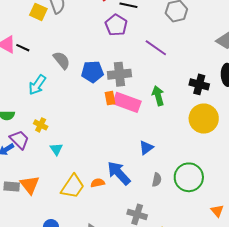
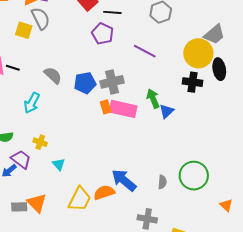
yellow circle: (204, 119) -> (198, 53), moved
blue triangle: (146, 148) -> (167, 111), moved
orange semicircle: (98, 183) -> (104, 192), size x1.5

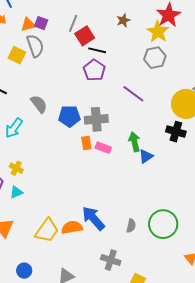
black line: (112, 12) -> (97, 50), moved
pink rectangle: (123, 109) -> (103, 148), size x0.6
cyan triangle: (59, 164) -> (16, 192), moved, turned 40

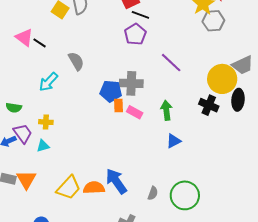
gray hexagon: (155, 58) -> (213, 21), moved
blue pentagon: (69, 116) -> (111, 91), moved
blue triangle: (146, 156) -> (174, 141), moved
yellow cross: (16, 168) -> (46, 122), turned -32

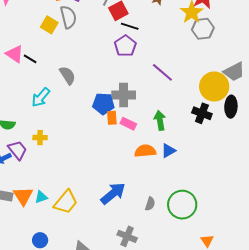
cyan triangle: (43, 146) -> (41, 197), moved
blue arrow: (116, 181) -> (113, 193), turned 88
orange semicircle: (94, 188) -> (145, 151), moved

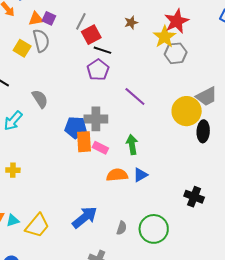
black cross: (202, 113) -> (194, 197), moved
orange rectangle: (112, 118) -> (84, 142), size x1.5
yellow cross: (40, 138) -> (13, 170), moved

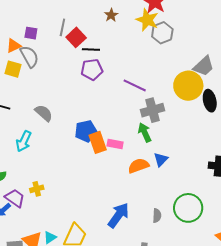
orange triangle: (36, 19) -> (14, 46), moved
purple pentagon: (98, 70) -> (92, 70), turned -30
gray cross: (96, 119) -> (152, 110), moved

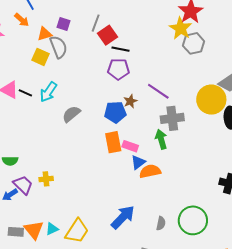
brown star: (111, 15) -> (130, 101), moved
gray semicircle: (44, 113) -> (71, 114), moved, turned -90
blue pentagon: (86, 131) -> (115, 112), moved
cyan arrow: (24, 141) -> (48, 92), moved
blue triangle: (161, 159) -> (138, 162), moved

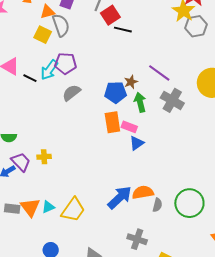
purple pentagon: (118, 69) -> (66, 63), moved
black line: (25, 93) -> (30, 78), moved
gray cross: (172, 118) -> (172, 100), turned 35
green arrow: (161, 139) -> (140, 102), moved
orange semicircle: (150, 171) -> (143, 192), moved

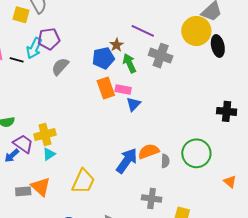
yellow cross: (44, 157) -> (45, 134), size x1.5
cyan triangle: (48, 207) -> (49, 154), moved

